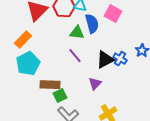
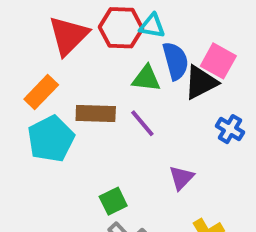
pink square: (113, 14) -> (218, 61), moved
black triangle: (105, 60) -> (201, 82), moved
brown rectangle: (50, 85) -> (96, 113), moved

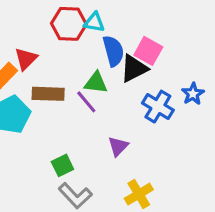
red triangle: (68, 36) -> (26, 59), moved, size x0.7
green triangle: (146, 78) -> (96, 83), moved
blue cross: (230, 129) -> (158, 107), size x1.4

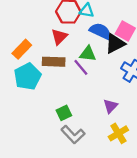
blue semicircle: (113, 51) -> (100, 31), turned -50
red triangle: (26, 59) -> (59, 37), moved
purple triangle: (118, 146) -> (110, 106), moved

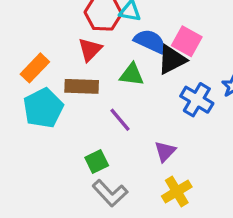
purple line: (81, 67) -> (120, 120), moved

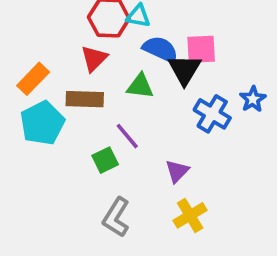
pink square: (187, 41) -> (201, 49), turned -32
black triangle: (172, 60) -> (184, 70), turned -32
green square: (97, 161) -> (105, 160), moved
gray L-shape: (110, 193) -> (116, 217), turned 75

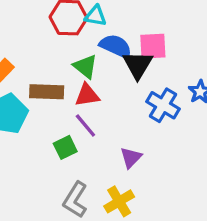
red triangle: (94, 58) -> (87, 95), moved, turned 36
green triangle: (140, 86) -> (85, 66), moved, turned 32
yellow cross: (190, 215) -> (119, 201), moved

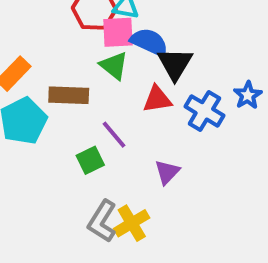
pink square: (153, 46) -> (118, 32), moved
red triangle: (87, 95) -> (157, 99), moved
yellow cross: (119, 201) -> (132, 223), moved

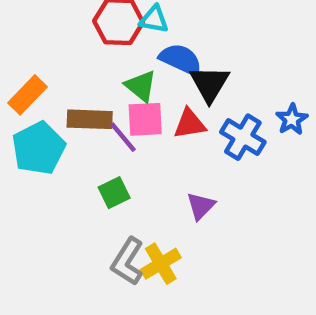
pink square: (118, 32) -> (145, 119), moved
purple line: (114, 135) -> (123, 137), moved

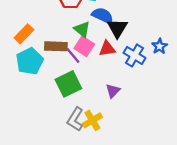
pink square: (145, 119) -> (84, 46), turned 36
green square: (114, 193) -> (68, 84), size x1.6

